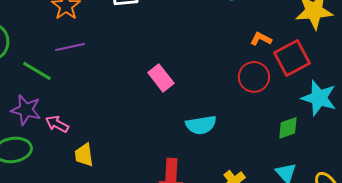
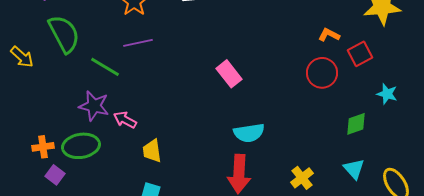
red square: (292, 58) -> (360, 54), size x0.7
cyan star: (319, 98) -> (387, 94), size x0.6
cyan semicircle: (201, 125) -> (249, 133), moved

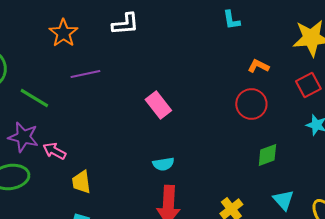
purple line: (138, 43) -> (85, 74), moved
red square: (360, 54) -> (308, 85), moved
green diamond: (356, 124) -> (267, 155), moved
cyan semicircle: (249, 133) -> (163, 164), moved, size x0.7

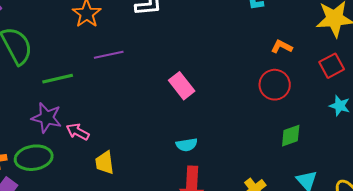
green line: (34, 98) -> (58, 79), turned -44

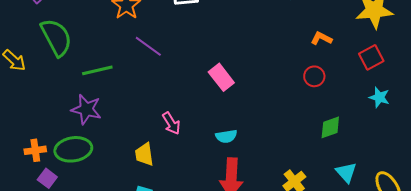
purple line: (109, 55) -> (148, 46), turned 48
red circle: (275, 85) -> (314, 76), size x0.7
pink arrow: (78, 132) -> (171, 123), moved, turned -150

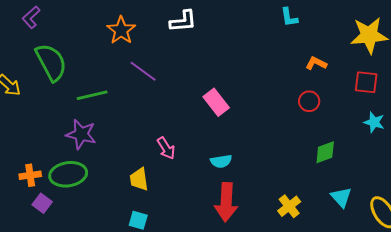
red square: (371, 57) -> (366, 82), turned 35

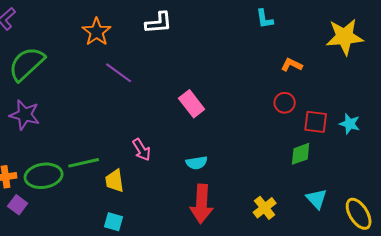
green semicircle: (51, 62) -> (27, 64), turned -105
red square: (366, 82) -> (316, 122), moved
green line: (92, 95) -> (84, 163), moved
purple star: (81, 134) -> (25, 115), moved

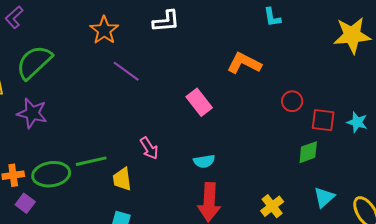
orange L-shape: (292, 65) -> (244, 63), moved, size x1.6
cyan triangle: (317, 199) -> (324, 197), turned 30

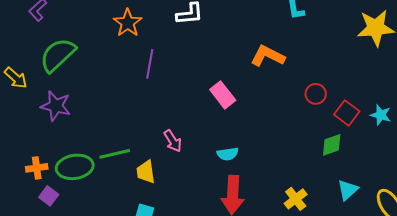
purple line: (126, 71) -> (150, 64), turned 64
red square: (323, 120) -> (347, 113), turned 30

